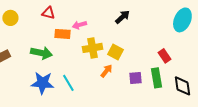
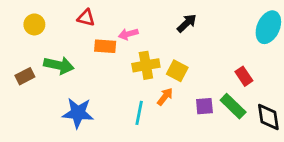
green arrow: (41, 53) -> (59, 65), moved
green rectangle: (156, 78) -> (233, 106), turned -36
cyan line: (68, 83) -> (139, 113), moved, turned 42

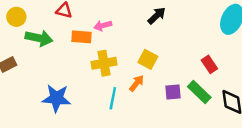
green arrow: (59, 65) -> (39, 38), moved
yellow cross: (146, 65) -> (104, 63), moved

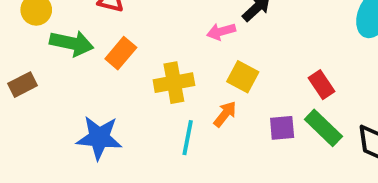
pink arrow: (103, 26) -> (221, 31), moved
orange rectangle: (82, 37) -> (121, 53), moved, turned -54
red rectangle: (209, 64) -> (321, 85), moved

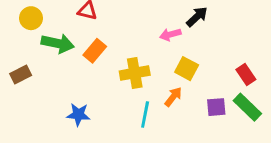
blue star: (99, 138) -> (78, 115), size x0.7

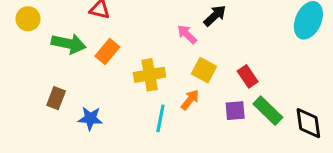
yellow circle: (31, 18) -> (28, 19), moved
pink arrow: (170, 34) -> (187, 34), turned 60
brown rectangle: (21, 74) -> (56, 98), moved, turned -42
red rectangle: (246, 74) -> (248, 76), moved

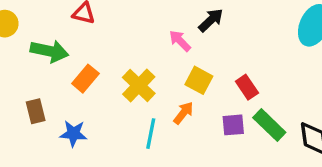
orange rectangle: (107, 51) -> (85, 79), moved
yellow cross: (150, 75) -> (139, 85), turned -36
brown rectangle: (56, 98) -> (36, 111), turned -35

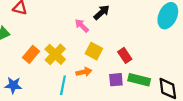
orange rectangle: (85, 79) -> (31, 54), moved
orange arrow: (183, 113) -> (84, 72), turned 40
green rectangle: (269, 125) -> (139, 80), turned -30

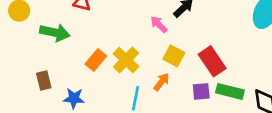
red rectangle: (125, 55) -> (212, 61), size x1.5
orange arrow: (84, 72) -> (162, 82), turned -40

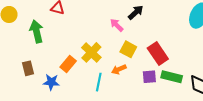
green arrow: (55, 33) -> (36, 31), turned -115
orange rectangle: (96, 60) -> (68, 64), moved
orange arrow: (162, 82) -> (119, 69), turned -152

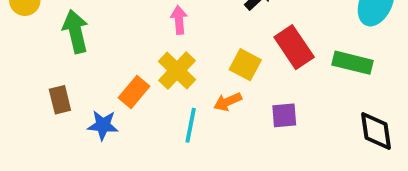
pink arrow: (117, 25) -> (179, 20), moved, turned 40
red rectangle: (158, 54) -> (294, 47), moved
green rectangle: (172, 77) -> (353, 63), moved

